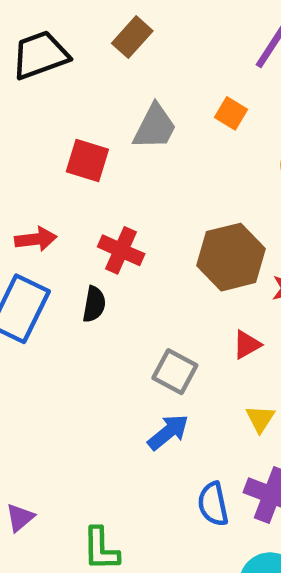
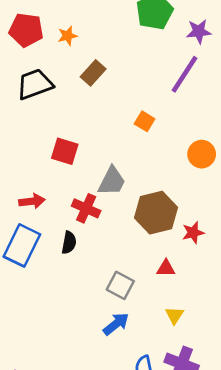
orange square: (231, 113) -> (145, 121), moved
gray trapezoid: (155, 127) -> (112, 181), moved
red triangle: (247, 345) -> (166, 268), turned 30

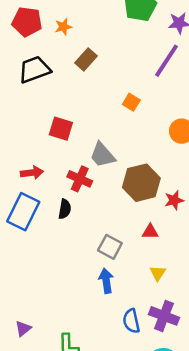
gray trapezoid: (112, 181) -> (102, 155), turned 112
blue arrow: (116, 324) -> (106, 281), turned -60

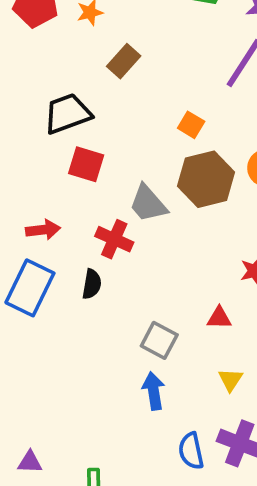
black trapezoid: (34, 70) -> (67, 114), moved
brown hexagon: (141, 183) -> (206, 179), moved
purple triangle: (23, 329) -> (30, 462), turned 42

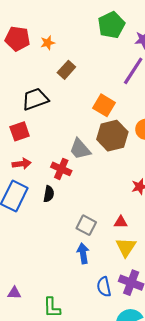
orange square: (191, 125) -> (104, 105), size x1.5
red square: (86, 164) -> (20, 131), moved, turned -36
red triangle: (219, 318) -> (121, 222), moved
yellow triangle: (230, 380) -> (126, 247), size x1.5

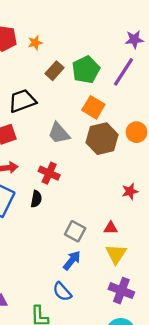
green pentagon: (111, 25) -> (86, 70), moved
gray trapezoid: (80, 149) -> (59, 133), moved
blue arrow: (83, 253) -> (72, 260), turned 48
blue semicircle: (104, 287) -> (62, 292), moved, turned -30

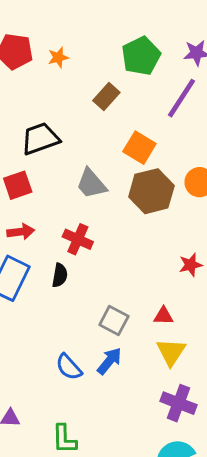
green pentagon: (86, 70) -> (141, 56), moved
brown rectangle: (55, 71) -> (106, 97), moved
blue semicircle: (62, 292) -> (69, 367), moved

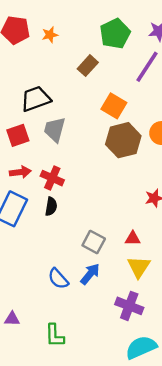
gray trapezoid: (91, 184) -> (55, 129), moved, turned 56
red cross: (78, 239) -> (52, 178), moved
purple cross: (178, 403) -> (129, 306), moved

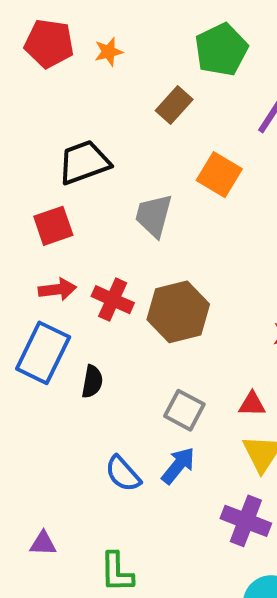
gray trapezoid: (55, 129) -> (154, 216), moved
brown hexagon: (123, 140) -> (178, 312), moved
black semicircle: (51, 206) -> (92, 382), moved

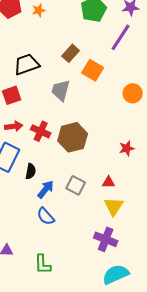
brown rectangle: (174, 105) -> (71, 53), moved
blue arrow: (178, 466) -> (46, 189), moved

